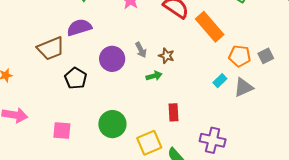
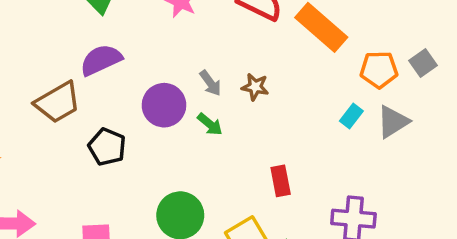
green arrow: (154, 76) -> (210, 124), moved, turned 63

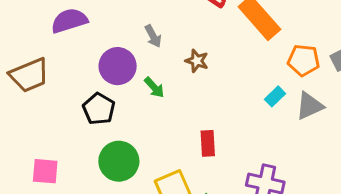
gray arrow: (210, 83) -> (153, 36), moved
brown trapezoid: (58, 102) -> (29, 75), moved
black pentagon: (107, 147) -> (99, 109), moved

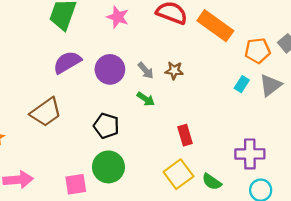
gray arrow: (153, 36) -> (146, 71), moved
purple circle: (118, 66) -> (110, 69), moved
red rectangle: (208, 143) -> (185, 135), moved
green circle: (119, 161) -> (108, 167), moved

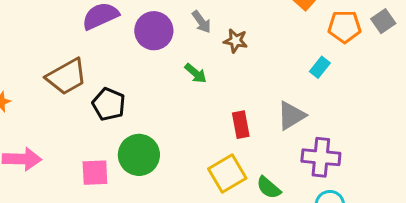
gray arrow: (146, 71) -> (201, 22), moved
gray triangle: (270, 85) -> (291, 116), moved
black pentagon: (106, 126) -> (109, 104), moved

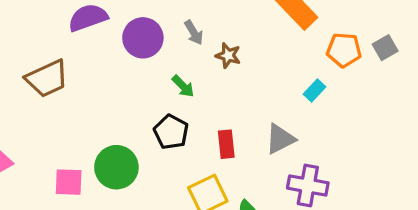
black pentagon: (109, 104) -> (171, 132), moved

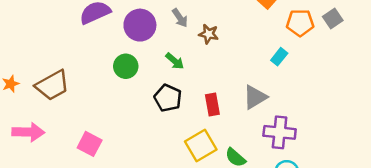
brown trapezoid: (47, 79) -> (52, 85), moved
green circle: (116, 167) -> (126, 66), moved, size x0.7
pink square: (69, 182) -> (90, 144), turned 30

